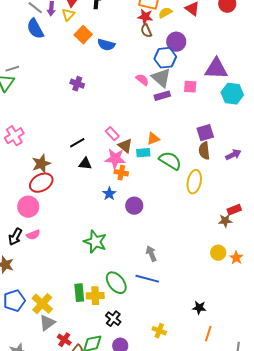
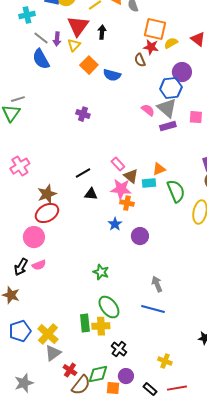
brown semicircle: (146, 31) -> (140, 60), moved
green semicircle: (170, 161) -> (176, 191), turned 35
green star: (95, 242) -> (101, 272), size x0.7
green ellipse: (116, 283) -> (109, 307), moved

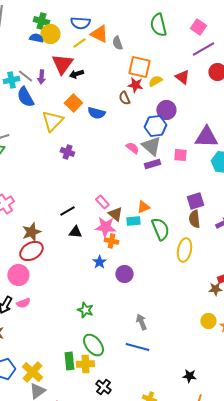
cyan cross: (27, 15) -> (11, 80), moved
black arrow: (102, 32) -> (76, 74), moved, turned -112
yellow triangle: (74, 45) -> (52, 121), moved, size x1.6

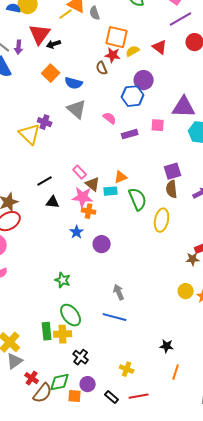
yellow line: (79, 43) -> (66, 14), moved
yellow triangle: (52, 121) -> (30, 134), moved, turned -30
gray triangle: (151, 146) -> (77, 109), moved

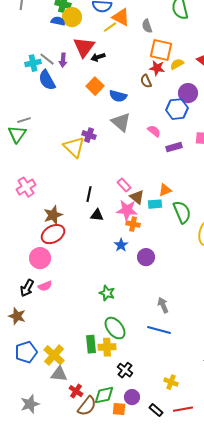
gray semicircle: (95, 13) -> (147, 26), moved
black line: (45, 181) -> (89, 194), turned -49
gray triangle: (15, 361) -> (59, 374), turned 42

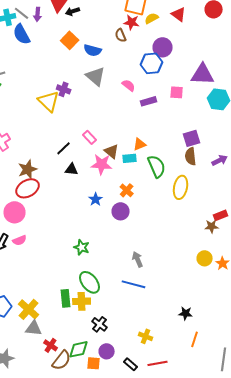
pink rectangle: (124, 185) -> (90, 137), moved
black line: (89, 194) -> (64, 148), turned 35
orange cross: (133, 224) -> (127, 190), moved, turned 32

